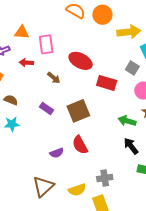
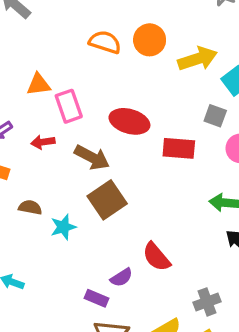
orange triangle: (22, 32) -> (39, 84), moved
brown arrow: (54, 78) -> (92, 157), size x1.5
purple rectangle: (47, 108) -> (96, 298), moved
brown square: (78, 111) -> (107, 200), moved
cyan star: (12, 124) -> (63, 227), moved

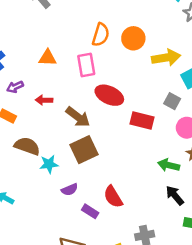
orange semicircle: (105, 42) -> (101, 35), turned 80
pink rectangle: (69, 106) -> (86, 65), moved
brown semicircle: (30, 207) -> (27, 146), size x1.5
purple semicircle: (121, 278) -> (70, 190), moved
purple rectangle: (96, 298) -> (90, 211), moved

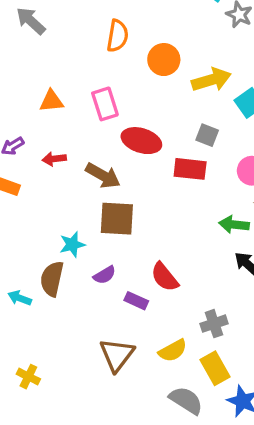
orange semicircle: (101, 35) -> (117, 36), moved
gray square: (172, 101) -> (207, 135), moved
brown semicircle: (27, 146) -> (52, 279), moved, turned -90
brown square: (84, 150) -> (117, 219), turned 36

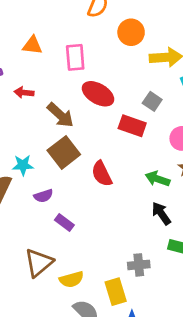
brown square: (117, 219) -> (64, 152), turned 36
red semicircle: (165, 277) -> (102, 174), moved
gray cross: (214, 324) -> (139, 265), moved
yellow semicircle: (173, 351) -> (72, 279), moved

